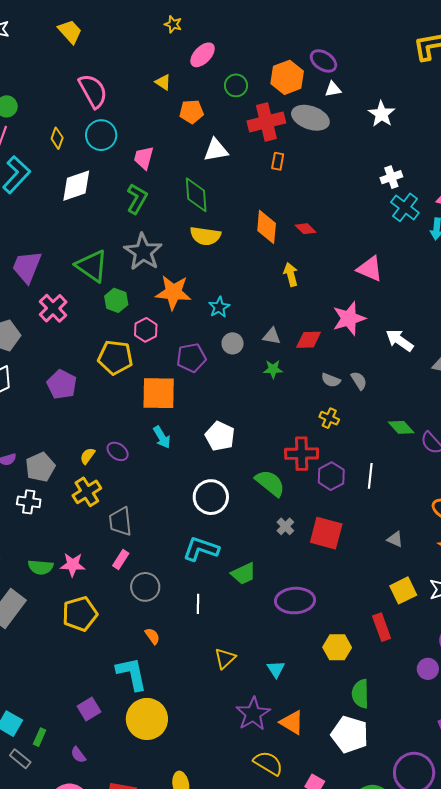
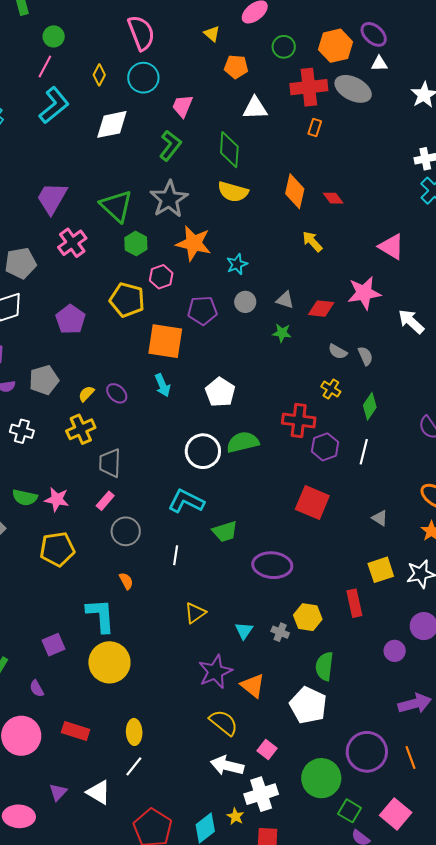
yellow arrow: (291, 274) -> (312, 241), turned -35
green diamond: (401, 427) -> (370, 406), moved, turned 68
gray pentagon: (40, 467) -> (44, 380), moved
green semicircle: (270, 483) -> (243, 442), moved, turned -60
gray cross: (285, 526) -> (280, 632), moved, turned -30

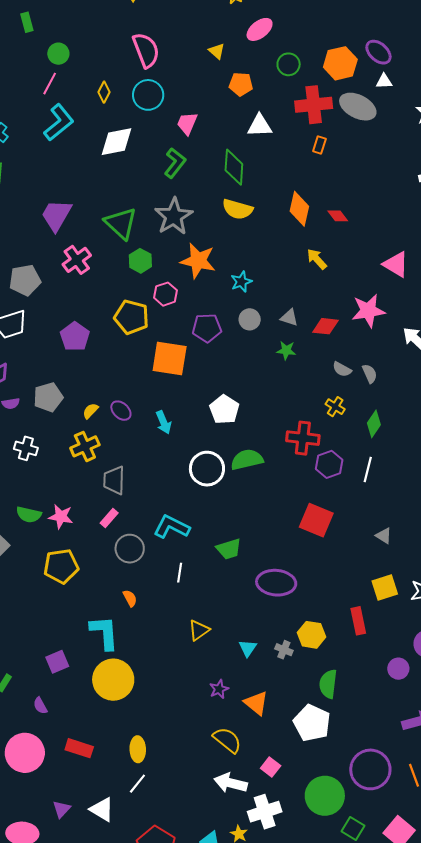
cyan arrow: (163, 385) -> (164, 422), moved
cyan L-shape: (186, 501) -> (172, 527), moved
purple star: (215, 672) -> (219, 689), size x0.6

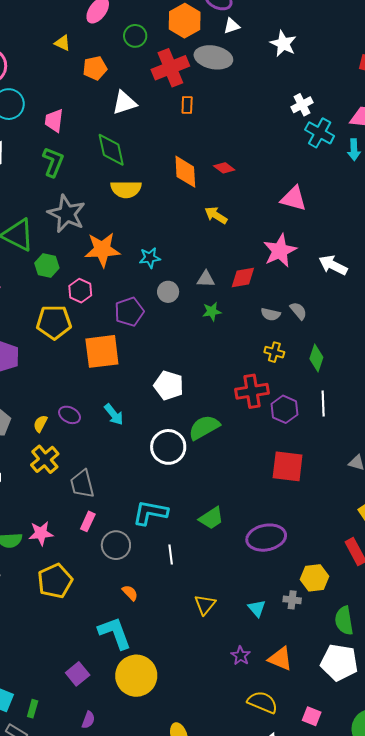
cyan star: (241, 282) -> (150, 258), turned 30
purple semicircle: (40, 706) -> (88, 720), moved, turned -114

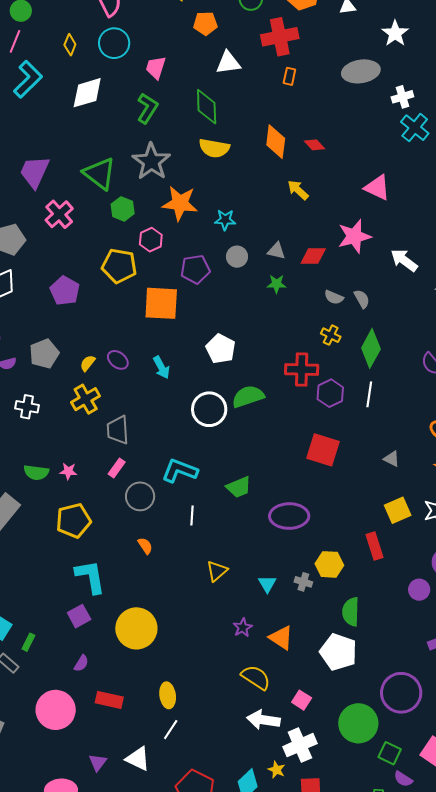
gray ellipse: (213, 57) -> (361, 71), moved, turned -30
green diamond: (316, 358) -> (371, 348), size x1.4
pink star: (41, 533) -> (68, 471), size x0.7
cyan L-shape: (115, 633) -> (90, 577), moved

